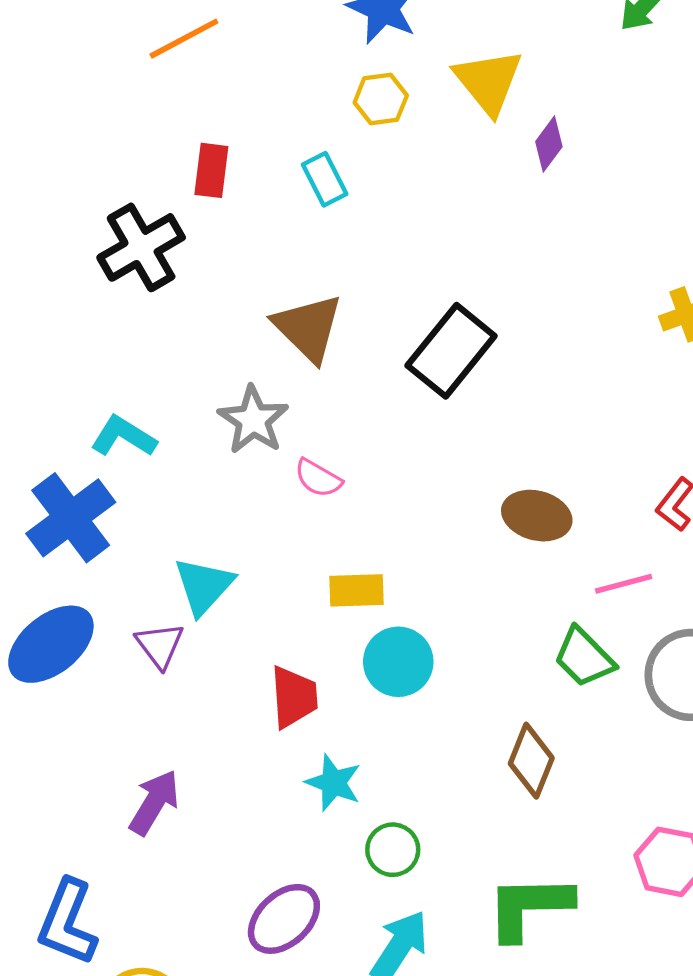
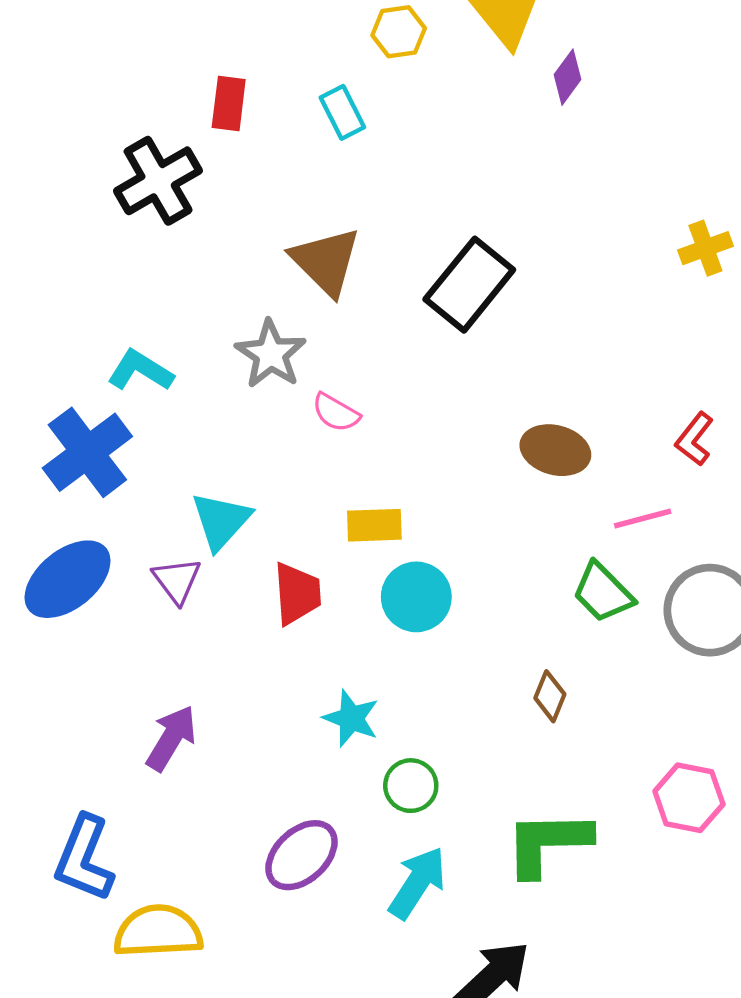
red trapezoid: (294, 697) -> (297, 594), moved
brown diamond: (531, 761) -> (550, 696), size x0.7

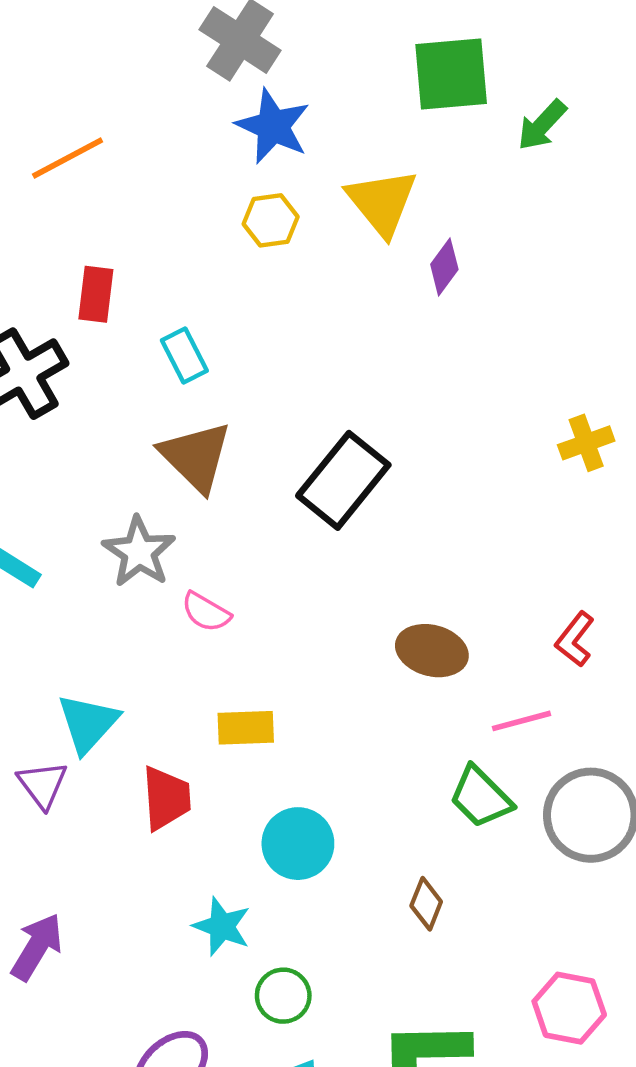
cyan rectangle: (342, 112) -> (184, 355), moved
cyan circle: (416, 597) -> (298, 844), moved

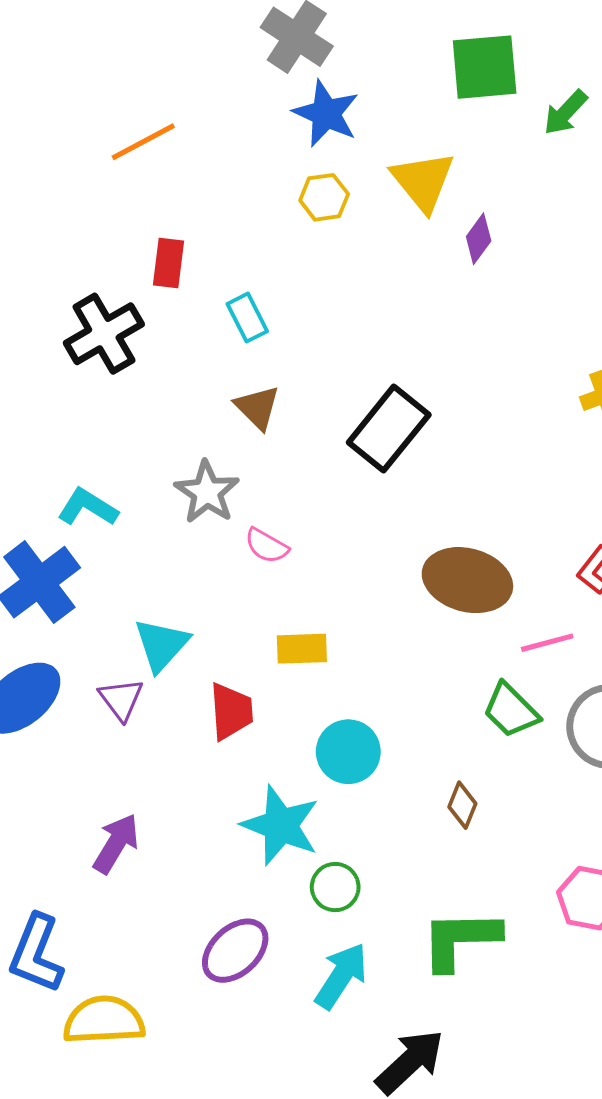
brown triangle: (196, 457) -> (257, 407), size x0.7
brown ellipse: (432, 651) -> (467, 580), size x1.4
cyan star: (222, 926) -> (281, 825), size x1.5

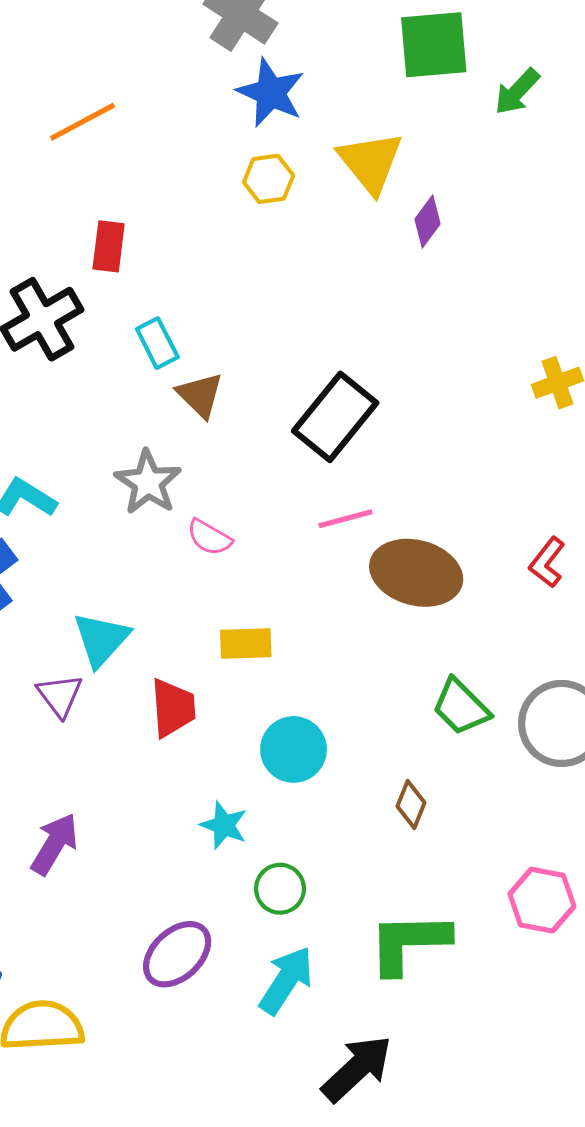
cyan rectangle: (247, 318) -> (157, 343), moved
pink line: (547, 643) -> (345, 519), moved
cyan star: (281, 825) -> (224, 825), size x0.6

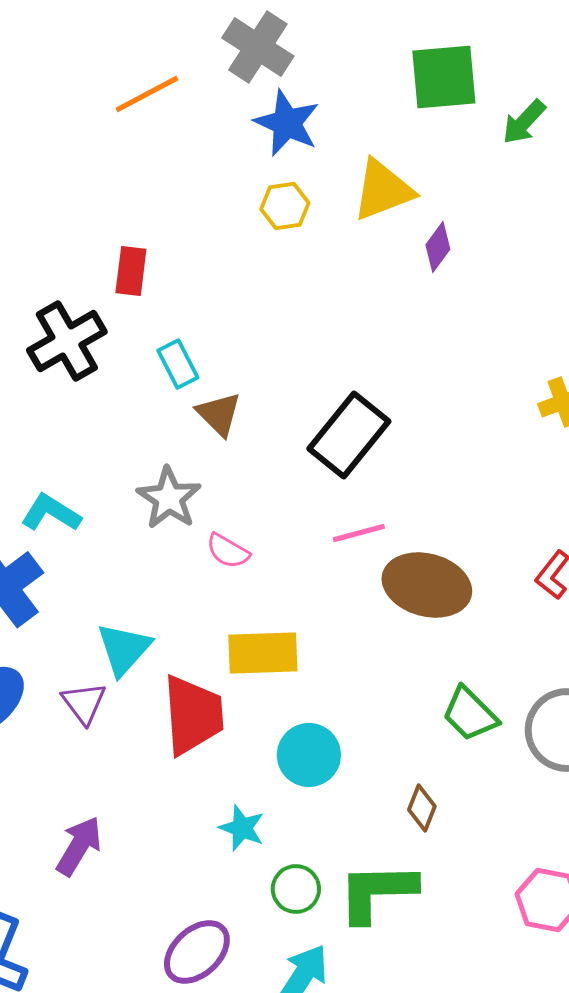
orange line: (83, 122) -> (147, 94), moved
yellow triangle: (370, 162) -> (383, 190), turned 48
yellow rectangle: (246, 643) -> (263, 653), size x1.4
red trapezoid: (173, 708) -> (193, 715), size x1.4
green L-shape: (409, 943) -> (377, 892), moved

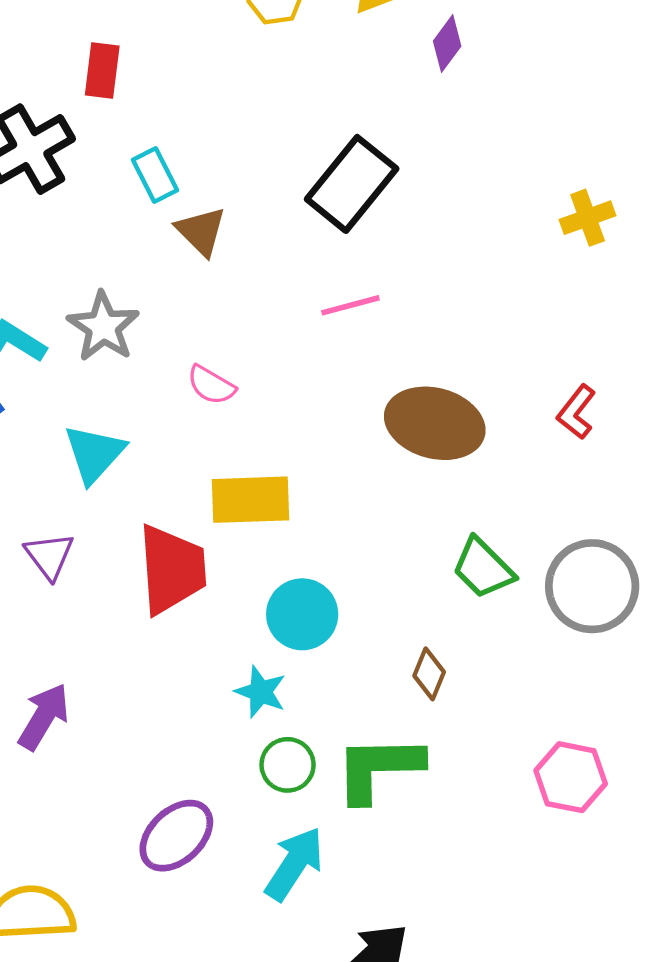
black rectangle: (349, 435) -> (352, 184), moved
gray star: (169, 498) -> (103, 327), moved
pink line: (359, 533) -> (350, 305), moved
cyan triangle: (124, 649) -> (94, 454), moved
cyan star: (242, 828) -> (261, 692), moved

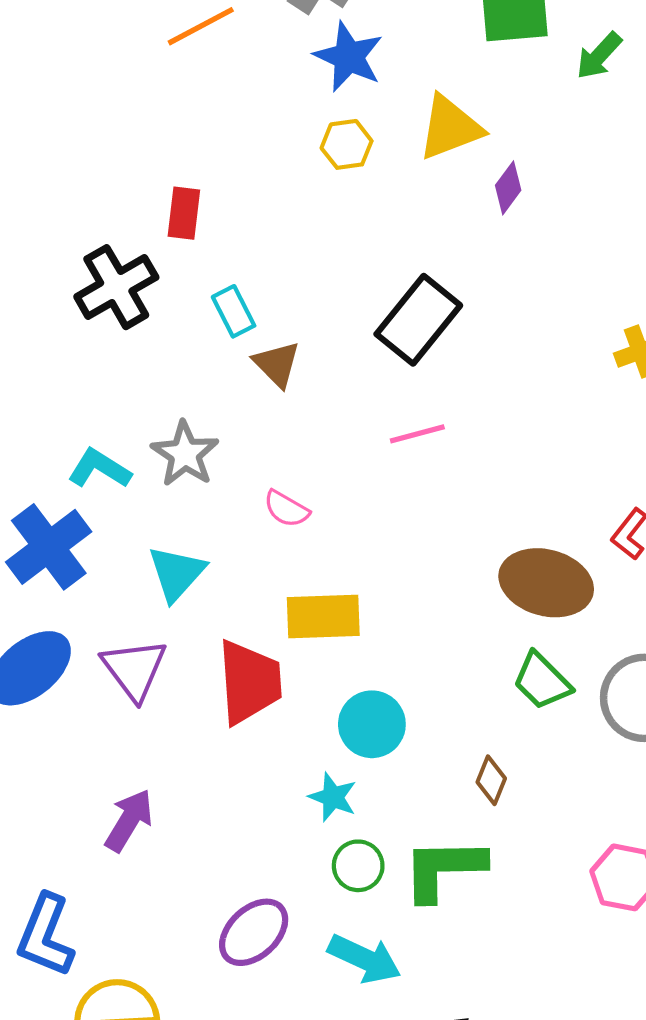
brown ellipse: (435, 423) -> (546, 583), moved
purple triangle: (49, 556) -> (134, 669), size x1.4
cyan arrow: (294, 864) -> (364, 959), turned 82

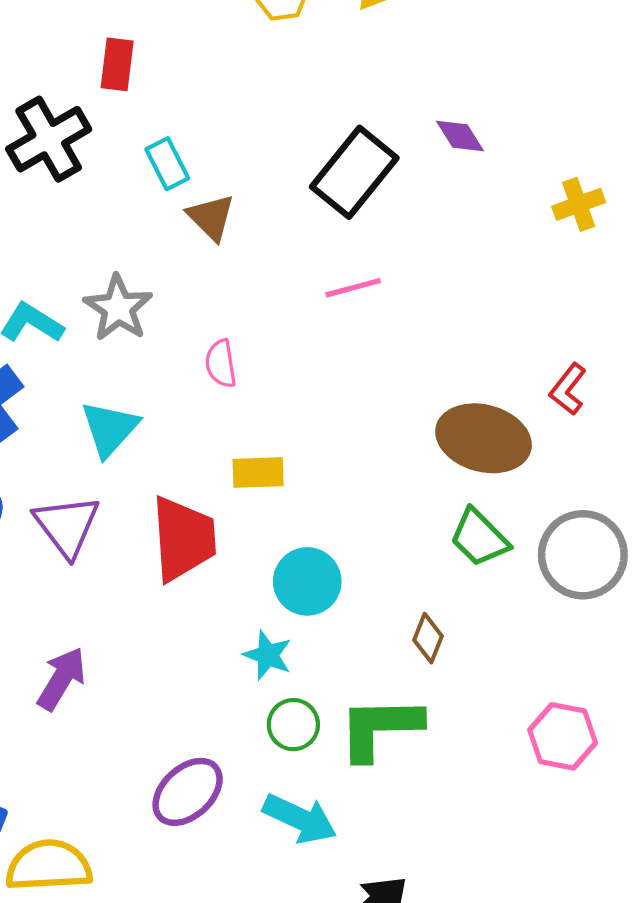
purple diamond: (508, 188) -> (460, 136), moved, turned -69
pink semicircle: (286, 509) -> (221, 364), turned 51
yellow rectangle: (323, 617) -> (258, 472), size x0.7

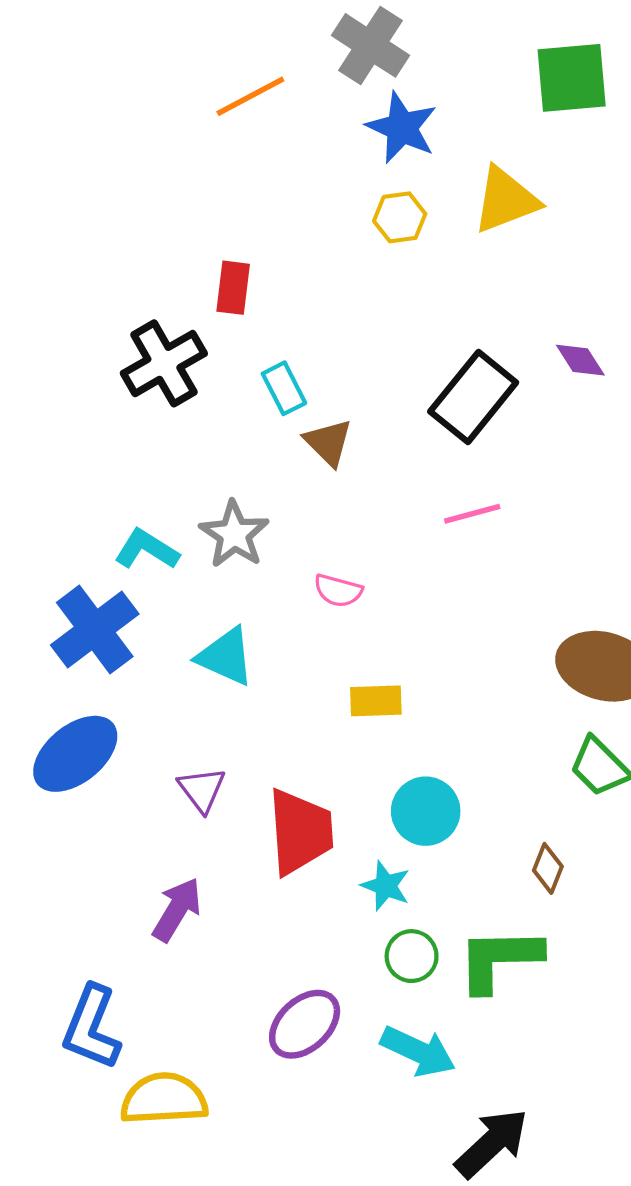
pink semicircle: (221, 364) -> (338, 591), turned -66
cyan triangle: (110, 429) -> (226, 657), turned -48
purple triangle: (67, 526) -> (202, 790), moved, size x0.7
red trapezoid: (183, 539) -> (300, 832), moved

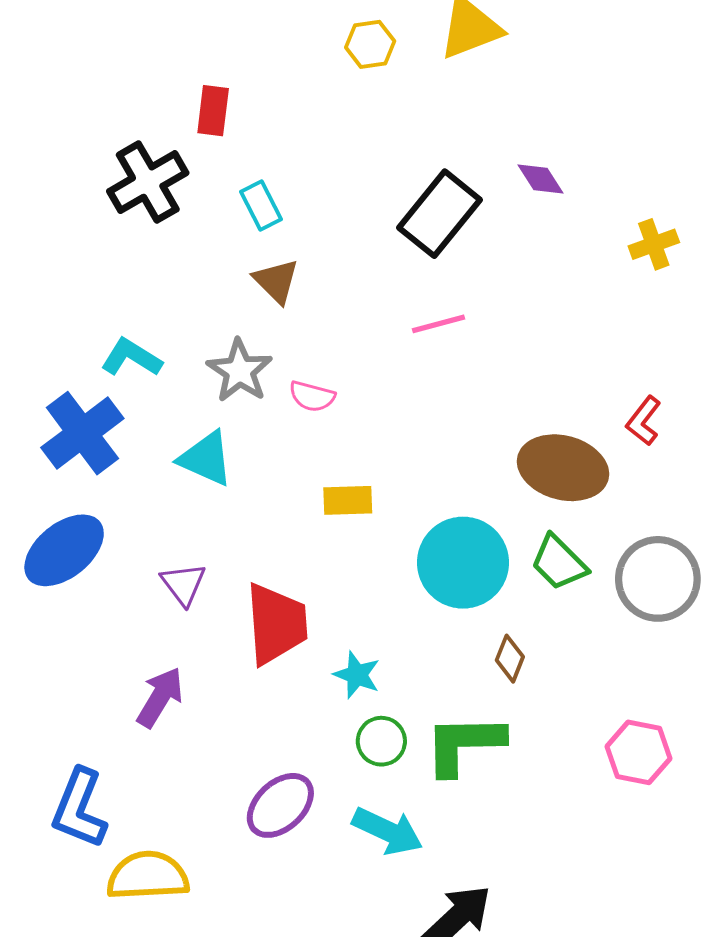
brown triangle: (328, 442) -> (276, 281), moved
gray star: (234, 534) -> (240, 371), moved
cyan circle: (426, 811) -> (463, 563), moved, size x1.4

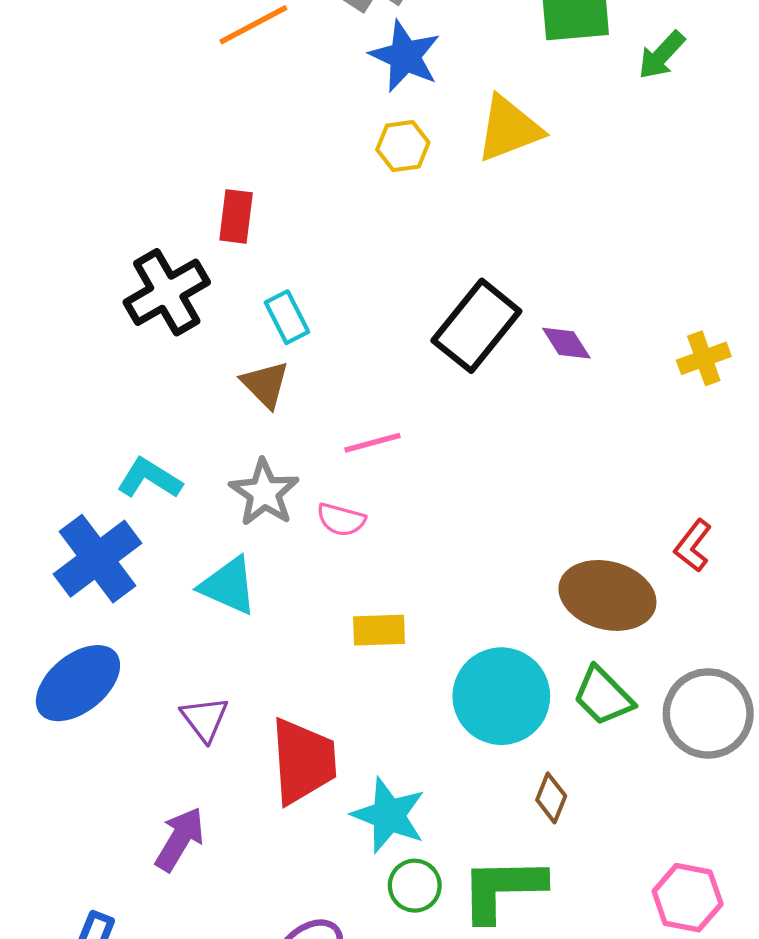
purple diamond: (541, 179) -> (566, 343), moved
brown triangle: (276, 281) -> (265, 384), moved
pink line: (439, 324) -> (372, 443), moved
cyan star: (357, 675) -> (389, 815), size x1.5

